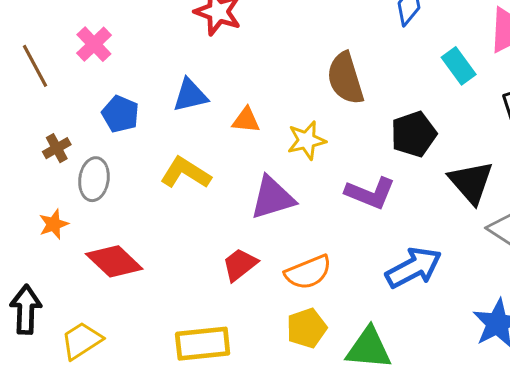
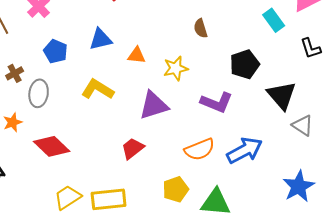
brown semicircle: (345, 78) -> (201, 28), size x0.6
orange semicircle: (308, 272) -> (200, 149), moved
yellow trapezoid: (82, 341) -> (68, 197), moved

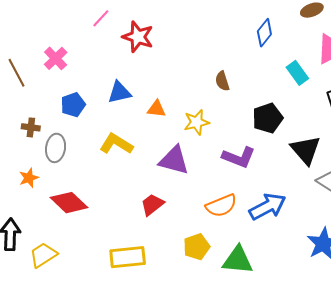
blue pentagon: (56, 51) -> (73, 105), turned 30
brown cross: (15, 73) -> (31, 127), turned 36
purple triangle: (154, 105) -> (174, 160), turned 32
yellow trapezoid: (68, 197) -> (43, 255), moved

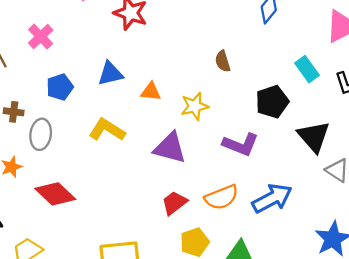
cyan rectangle: (297, 73) -> (307, 69), moved
red trapezoid: (152, 205) -> (174, 203), moved

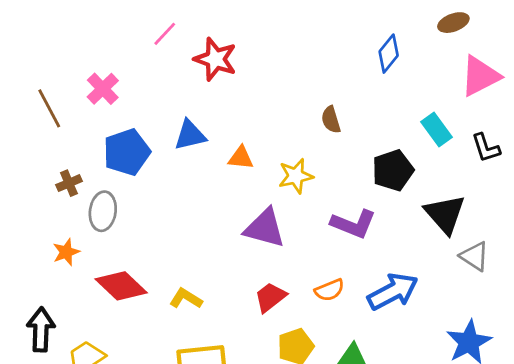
blue pentagon: (60, 87) -> (127, 152), size x1.4
brown cross: (14, 112) -> (69, 183), turned -30
yellow L-shape: (107, 130) -> (186, 299), moved, size x0.7
orange semicircle: (222, 197) -> (329, 290), size x0.7

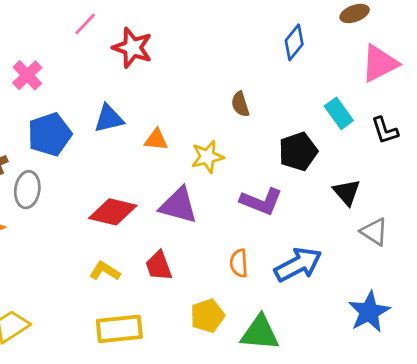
black triangle: (445, 214) -> (347, 192), size x0.7
red diamond: (121, 286) -> (113, 212), moved, turned -30
orange semicircle: (329, 290) -> (239, 263), turned 108
red trapezoid: (270, 297) -> (159, 266), moved, turned -72

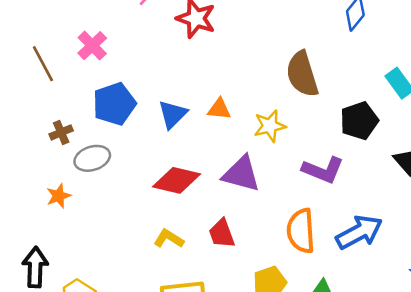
brown semicircle: (240, 104) -> (302, 74), size x1.8
blue triangle: (109, 119) -> (173, 114), moved, turned -32
gray ellipse: (27, 190) -> (92, 158), turned 64
orange semicircle: (239, 263) -> (301, 231), size x1.6

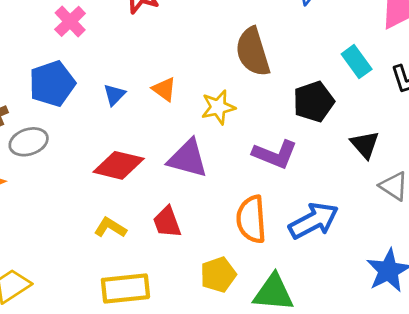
pink cross: (92, 46) -> (70, 21), moved
orange triangle: (219, 109) -> (164, 89), turned 30
blue triangle: (173, 114) -> (114, 95), size x0.7

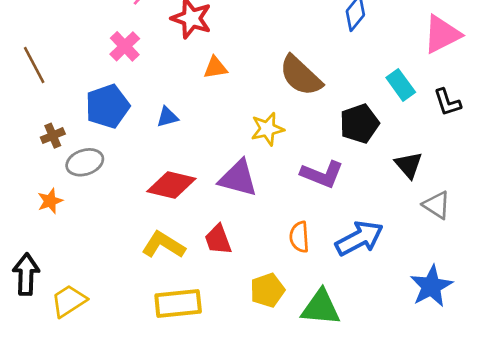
brown semicircle: (253, 52) -> (301, 76), turned -30
orange triangle: (164, 89) -> (215, 68), moved, turned -45
blue triangle: (114, 95) -> (167, 117), turned 30
orange semicircle: (251, 219) -> (299, 237), size x0.7
yellow L-shape: (110, 228) -> (163, 245), size x1.4

